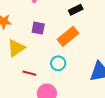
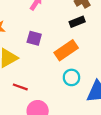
cyan circle: (58, 63) -> (71, 77), moved

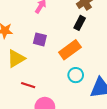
black rectangle: (77, 22) -> (80, 23), turned -40

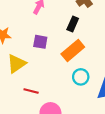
black rectangle: (80, 23) -> (73, 24), moved

